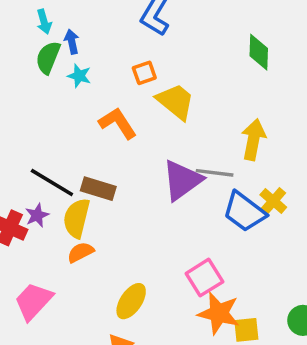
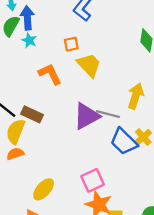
blue arrow: (72, 42) -> (27, 18), size x1.5

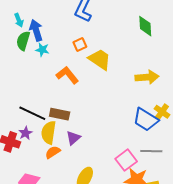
yellow arrow: (136, 96) -> (147, 77), turned 80
gray line: (108, 114) -> (151, 151), moved
purple triangle: (86, 116) -> (73, 138), moved, size x0.6

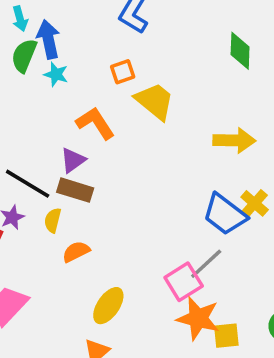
yellow semicircle: (49, 133) -> (53, 220), size x0.6
purple triangle: (73, 138) -> (73, 160), moved
gray line: (151, 151) -> (206, 264), moved, turned -50
orange semicircle: (53, 152) -> (76, 252), moved

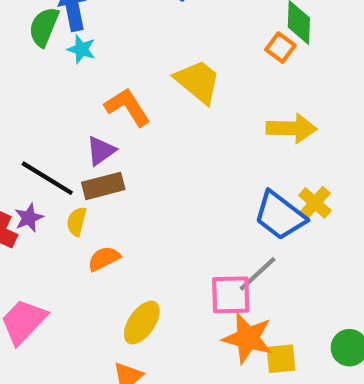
orange square: (123, 72) -> (280, 48), moved, turned -35
brown rectangle: (75, 190) -> (103, 186), turned -32
pink square: (184, 282) -> (231, 295), turned 30

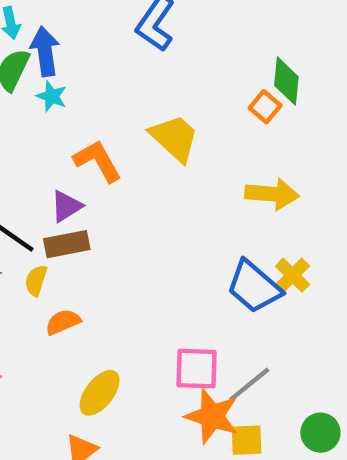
gray line: (258, 274) -> (249, 385), moved

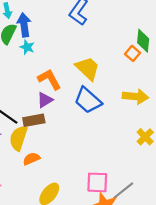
purple triangle: (66, 206) -> (45, 100), moved
yellow semicircle: (36, 281) -> (18, 138), size x1.6
blue trapezoid: (254, 287) -> (88, 100), moved

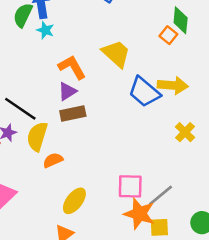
blue trapezoid: (88, 100) -> (144, 92), moved
brown rectangle: (34, 120) -> (73, 113), moved

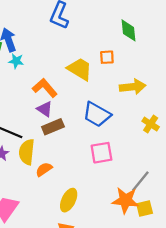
orange square: (168, 35) -> (107, 57), moved, turned -32
purple triangle: (67, 91) -> (45, 109), turned -42
blue trapezoid: (144, 92) -> (97, 114), moved
pink square: (130, 186) -> (101, 153), moved

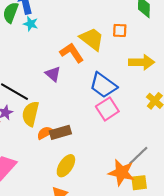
orange L-shape: (45, 88) -> (72, 53), moved
brown rectangle: (53, 127) -> (60, 132), moved
pink square: (101, 153) -> (107, 109), moved, turned -30

